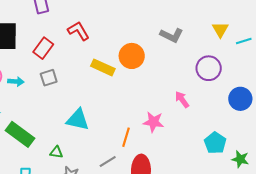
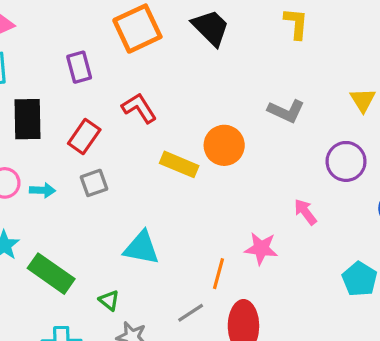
green triangle: (56, 152) -> (109, 300), turned 32

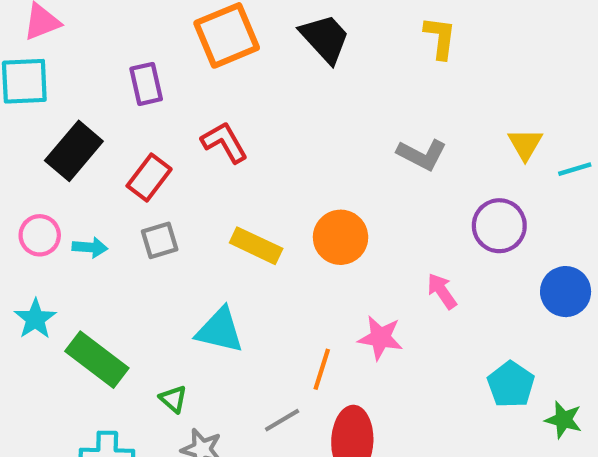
black rectangle: (28, 119) -> (74, 151), turned 39
orange circle: (224, 145) -> (341, 237), moved
yellow rectangle: (179, 164) -> (256, 246), moved

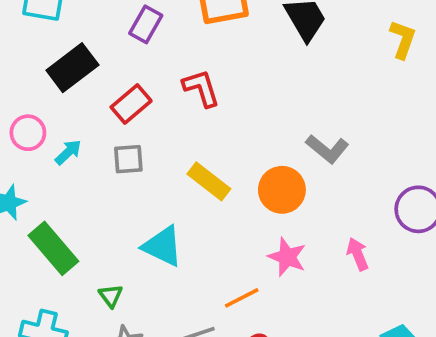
purple rectangle: (146, 84) -> (146, 24), turned 30
gray L-shape: (422, 155) -> (327, 149), moved
cyan arrow: (90, 247) -> (68, 152), turned -60
pink star: (380, 338) -> (287, 257), moved
orange line: (322, 369) -> (242, 298), turned 33

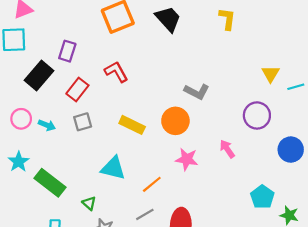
purple rectangle: (146, 24) -> (67, 51), moved
cyan arrow: (68, 152) -> (47, 125), turned 77
orange line: (242, 298) -> (152, 184), moved

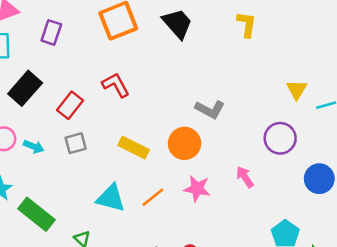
purple rectangle: (67, 51) -> (51, 32), moved
orange line: (152, 184) -> (153, 197), moved

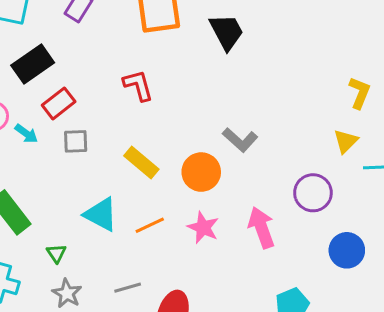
yellow L-shape: (247, 24) -> (359, 93), moved
red rectangle: (70, 105) -> (59, 103), moved
pink arrow: (245, 177) -> (261, 228), size x1.5

